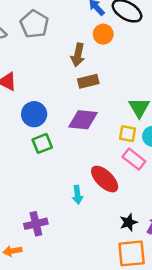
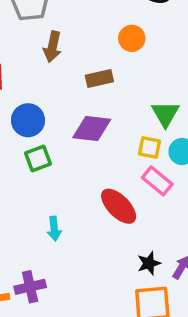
orange circle: (103, 34) -> (132, 38), moved
brown arrow: (78, 55) -> (52, 47), moved
cyan arrow: (77, 195) -> (54, 229), moved
purple cross: (36, 224) -> (30, 287), moved

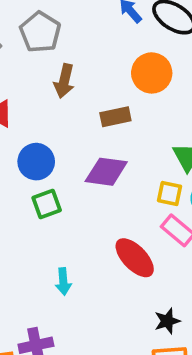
orange circle: (132, 38) -> (152, 73), size x1.4

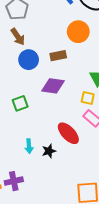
brown arrow: (64, 81) -> (18, 37), moved, turned -48
blue circle: (36, 162) -> (29, 60), moved
black star: (167, 321) -> (49, 151), moved

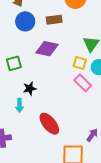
red ellipse: (68, 133) -> (49, 124), moved
black star: (49, 151) -> (30, 88), moved

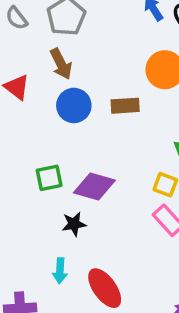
purple diamond: (47, 49) -> (94, 187), moved
cyan arrow: (19, 105) -> (60, 271), moved

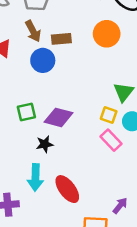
brown rectangle: (125, 106) -> (61, 39), moved
cyan arrow: (60, 271) -> (35, 177), size x1.5

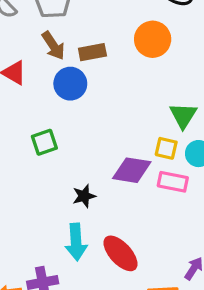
green square: (26, 112) -> (44, 142), moved
purple diamond: (59, 117) -> (132, 170), moved
pink rectangle: (111, 140) -> (173, 182), turned -30

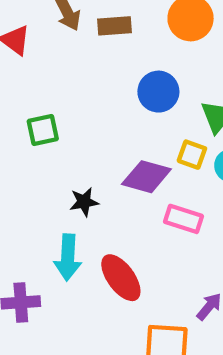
blue circle: (70, 84) -> (158, 92), moved
pink rectangle: (173, 182) -> (183, 219), moved

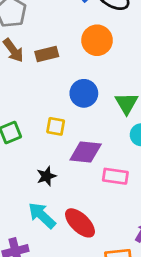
yellow square: (192, 155) -> (56, 126), moved
cyan arrow: (68, 257) -> (42, 215), turned 140

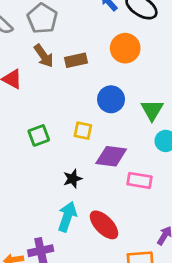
cyan arrow: (42, 215) -> (67, 217), turned 64

